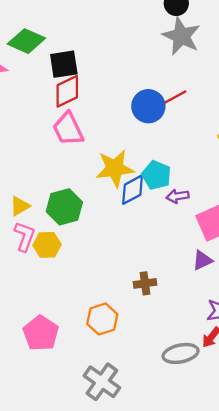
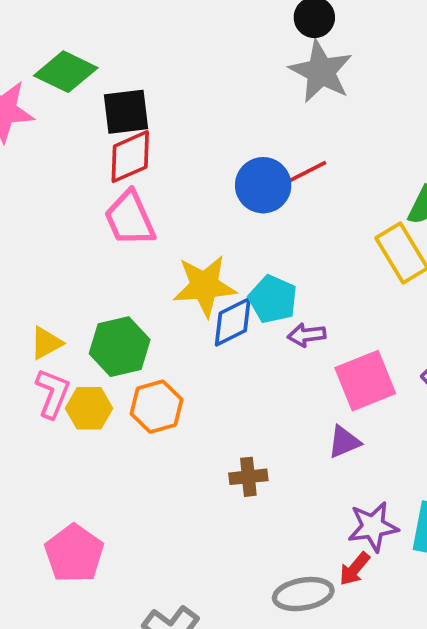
orange hexagon: (102, 319) -> (157, 407), moved

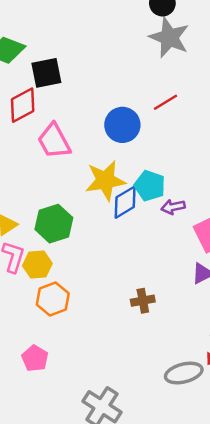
red diamond: (130, 157) -> (23, 105), moved
blue circle: (263, 185) -> (122, 125), moved
orange hexagon: (157, 407) -> (53, 299), moved
pink pentagon: (74, 554) -> (35, 358), size x0.7

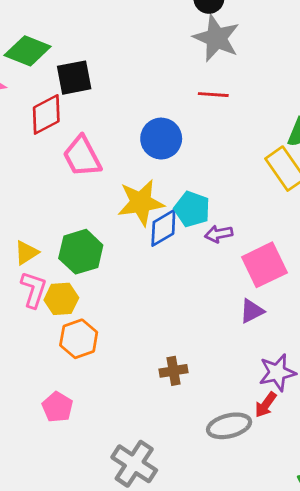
red line: (166, 102) -> (213, 95), moved, turned 35
brown cross: (143, 301) -> (173, 371), moved

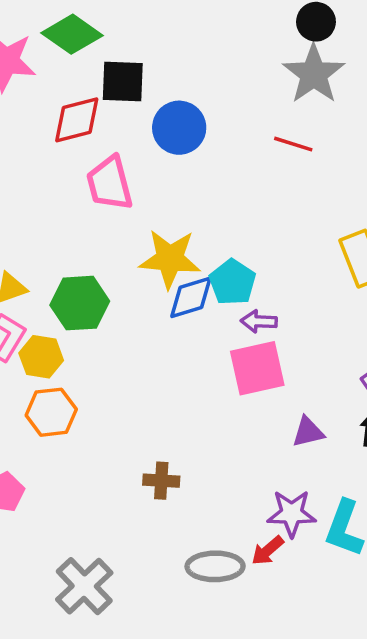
blue circle: (161, 139) -> (179, 128), moved
pink square: (264, 265) -> (257, 368), moved
purple triangle: (252, 311) -> (308, 432), moved

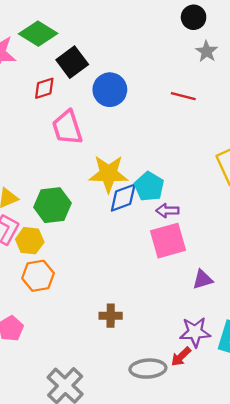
gray star: (314, 74) -> (207, 51), moved, size x0.6
black square: (123, 82) -> (72, 62), turned -36
red diamond: (77, 120) -> (44, 88), size x0.7

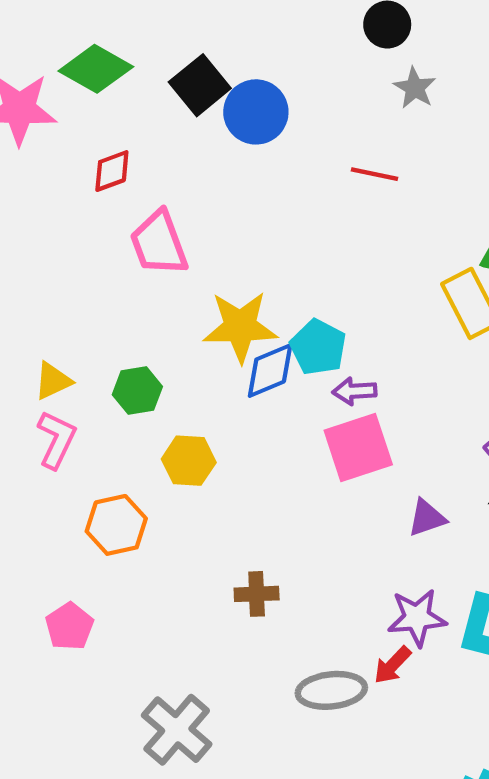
black square: (72, 62) -> (200, 85), moved
blue circle: (110, 90) -> (256, 112), moved
green hexagon: (52, 205) -> (137, 391), size x0.7
yellow hexagon: (30, 241) -> (189, 461), moved

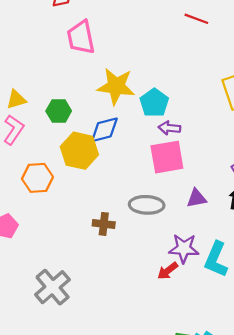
blue diamond: (270, 370) -> (104, 130), moved
yellow hexagon: (189, 461) -> (79, 151), size x1.4
gray ellipse: (331, 690) -> (147, 205), moved

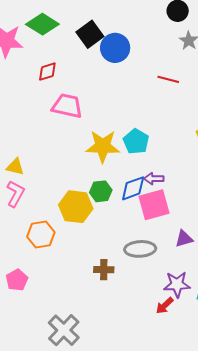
pink trapezoid: (81, 37) -> (67, 106), turned 120
yellow triangle: (16, 99) -> (15, 167), turned 36
cyan pentagon: (154, 103) -> (136, 141), moved
green hexagon: (59, 111) -> (101, 191), moved
blue diamond: (104, 130) -> (133, 188), moved

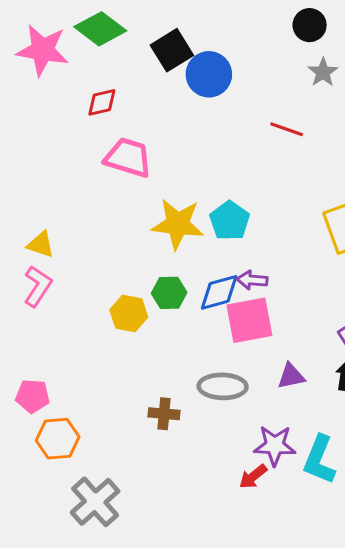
yellow hexagon: (76, 207) -> (129, 314), size x0.7
orange hexagon: (41, 234) -> (58, 439), moved
pink pentagon: (17, 280) -> (33, 396), moved, turned 30

